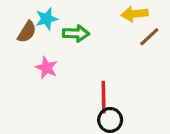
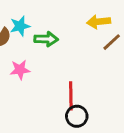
pink star: (47, 68) -> (20, 70), turned -30

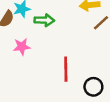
black circle: (77, 116) -> (93, 87), moved

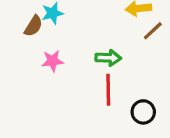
green arrow: (44, 20) -> (108, 58), moved

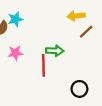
red line: (108, 90) -> (43, 65), moved

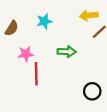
cyan star: (15, 19) -> (44, 21), moved
red line: (43, 65) -> (36, 74), moved

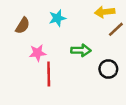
black circle: (92, 91) -> (108, 69), moved

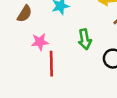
green arrow: (81, 50) -> (85, 39), turned 78

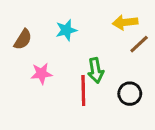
red line: (51, 64) -> (83, 91), moved

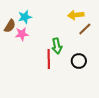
cyan star: (66, 30) -> (25, 17), moved
pink star: (41, 73) -> (22, 34), moved

